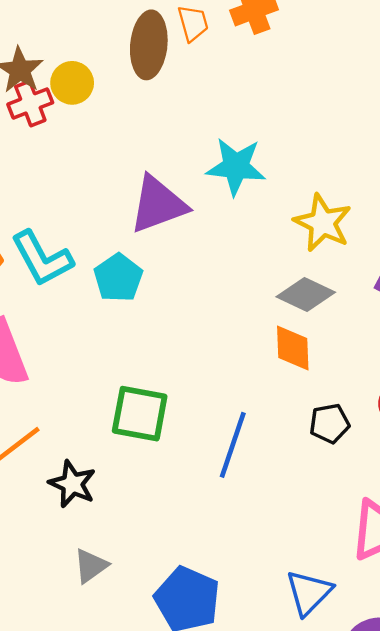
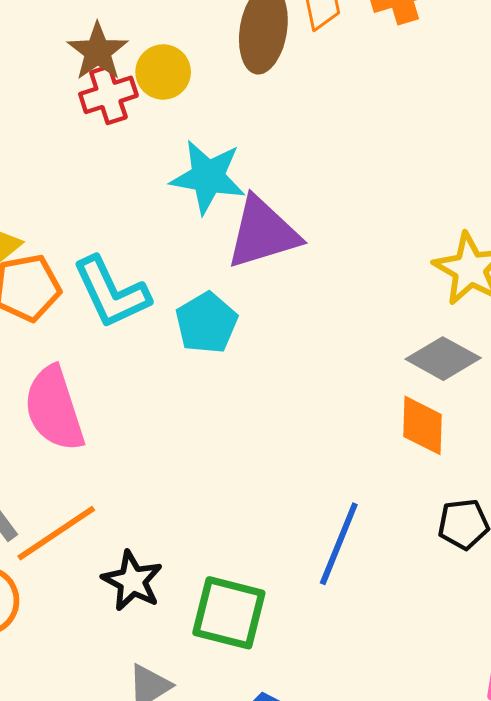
cyan star: (236, 167) -> (208, 177), moved
green square: (140, 414) -> (229, 613), moved

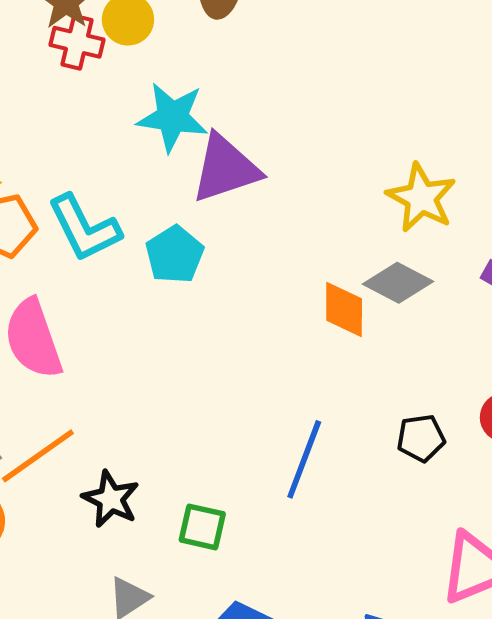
red cross: (108, 95) -> (77, 42), turned 33
orange diamond: (422, 425) -> (344, 309), moved
green square: (229, 613) -> (202, 527), size x0.7

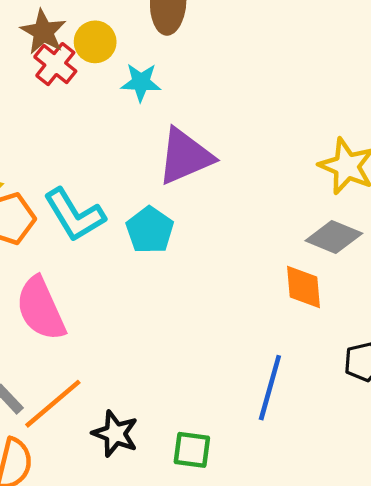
red cross: (77, 42) -> (55, 64), turned 30
cyan star: (172, 117) -> (141, 82), moved, size x0.7
orange diamond: (344, 309) -> (304, 287), moved

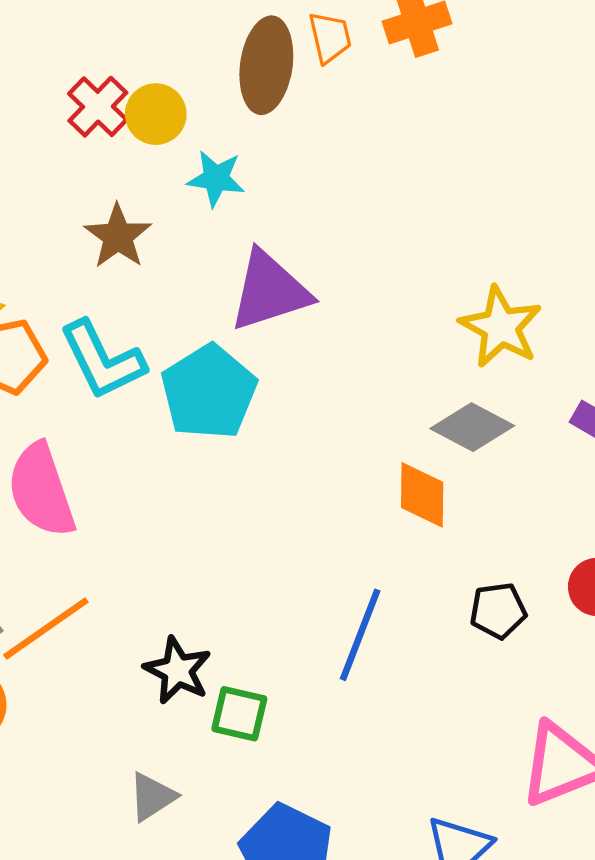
brown star: (43, 32) -> (118, 236), moved
red cross: (55, 64) -> (98, 107), moved
cyan pentagon: (150, 230) -> (209, 392), size x1.4
black star: (115, 434) -> (178, 670), moved

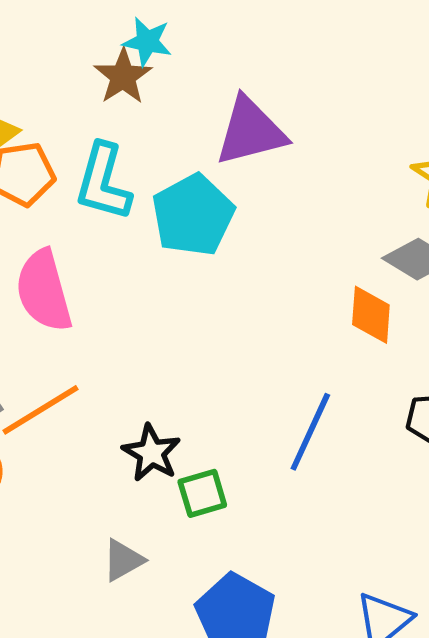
cyan star: (216, 178) -> (147, 42), moved
cyan L-shape: (102, 360) -> (103, 182), turned 38
green square: (239, 714) -> (202, 493), turned -33

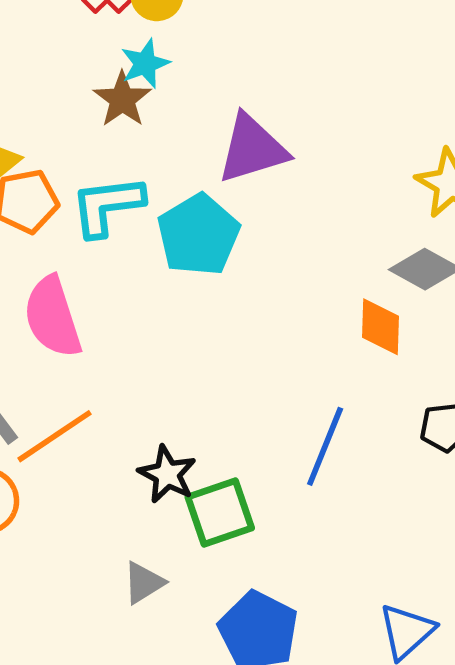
cyan star: (147, 42) -> (145, 64), turned -30
cyan L-shape: (103, 182) -> (107, 206), turned 70
green square: (202, 493) -> (220, 513), size x1.4

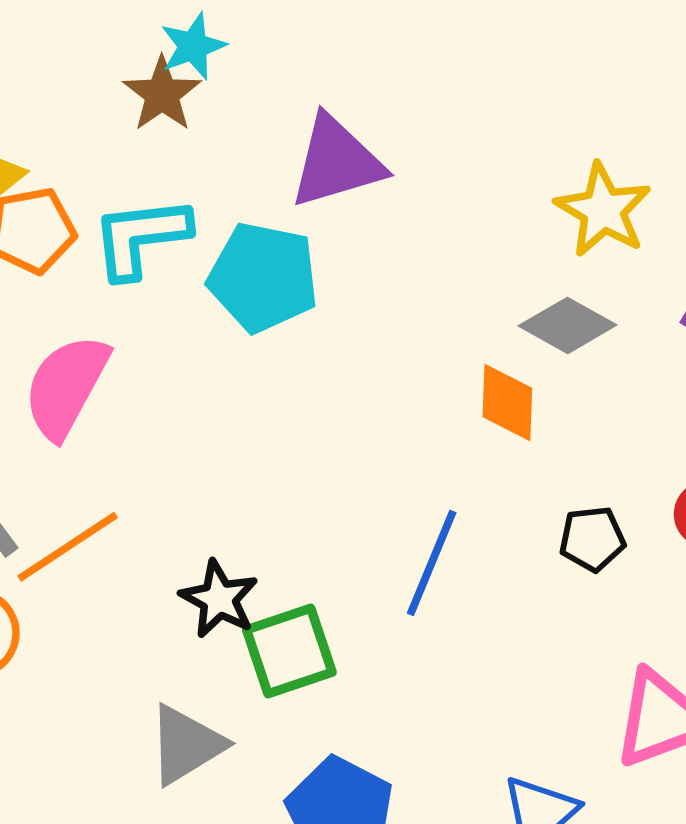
cyan pentagon: (198, 235) -> (263, 277), turned -30
pink semicircle: (52, 317) -> (66, 386), turned 46
gray triangle: (144, 583) -> (186, 745), size x1.4

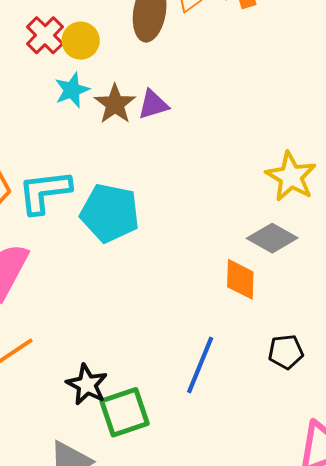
brown star: (162, 94) -> (115, 104), moved
purple triangle: (336, 162) -> (153, 105), moved, size x0.6

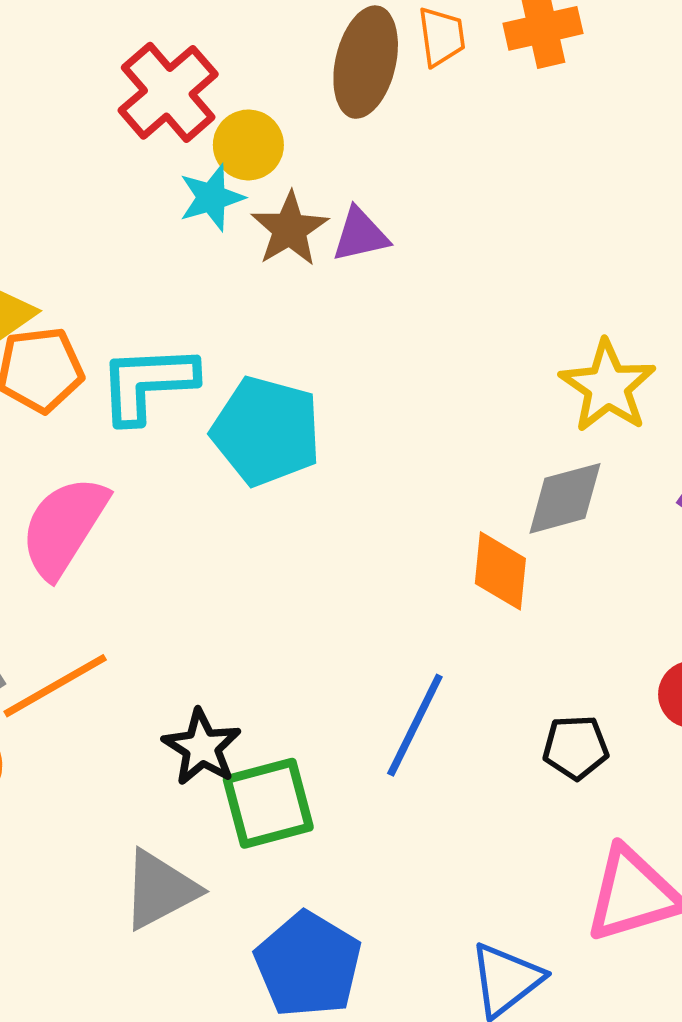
red cross: (45, 35) -> (168, 92), size x1.4
yellow circle: (81, 41) -> (248, 145), moved
gray diamond: (272, 238) -> (565, 498), turned -48
black pentagon: (286, 352) -> (576, 747), moved

